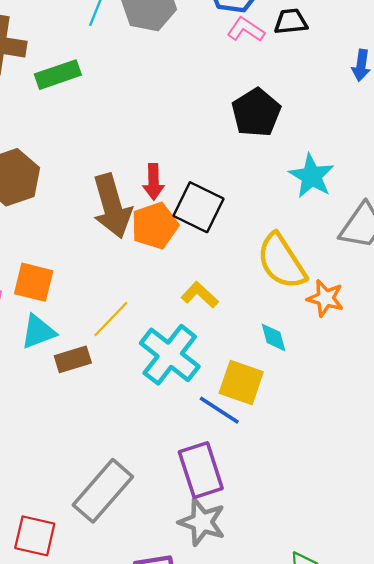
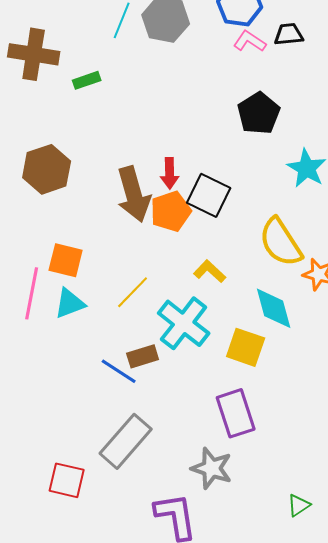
green rectangle: (58, 75) -> (87, 80), size x0.7
cyan diamond: (273, 337) -> (274, 308), size x1.6
brown rectangle: (73, 359) -> (143, 356), moved
blue line: (219, 410) -> (119, 371), moved
purple rectangle: (201, 470) -> (236, 413), moved

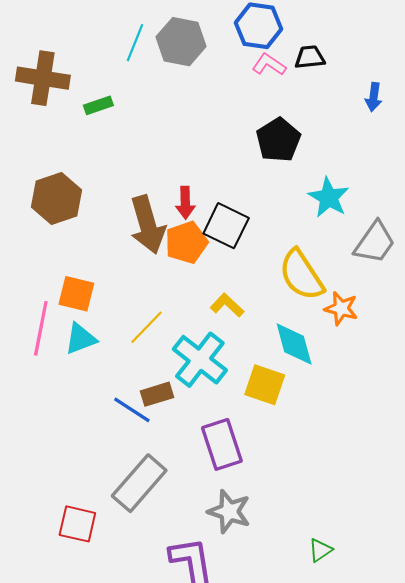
purple rectangle: (236, 413) -> (222, 444), moved

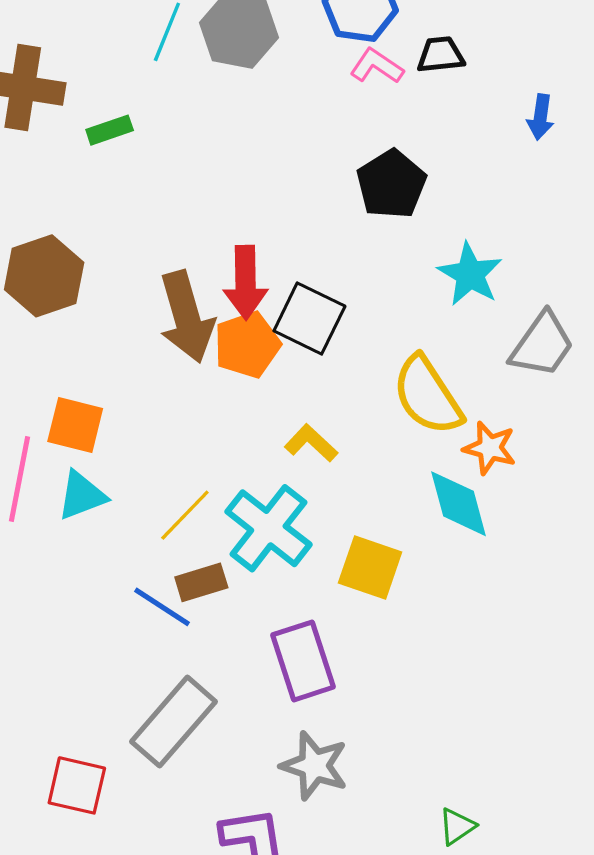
red arrow: (185, 203) -> (246, 282), size x1.4
yellow line: (147, 327) -> (185, 515), moved
cyan diamond: (294, 344) -> (459, 504), moved

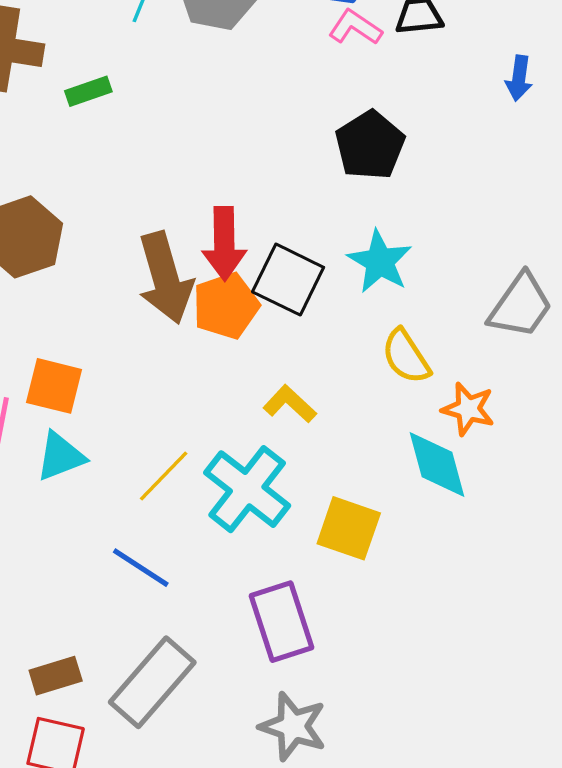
cyan star: (470, 274) -> (380, 262), moved
yellow semicircle: (427, 396) -> (406, 356), size x0.7
brown rectangle: (201, 582) -> (56, 676), moved

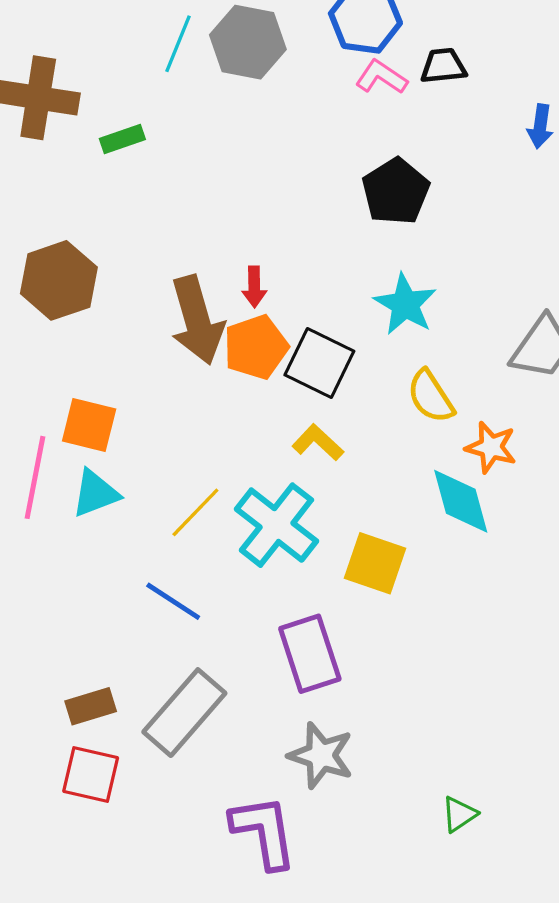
red arrow: (224, 244) -> (254, 287), size x0.6
black square: (288, 280) -> (319, 363), moved

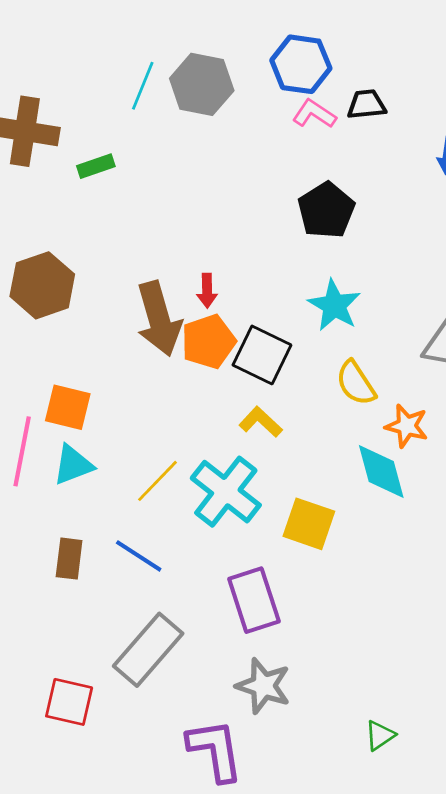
brown rectangle: (91, 706) -> (69, 559), moved, turned -66

